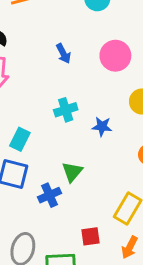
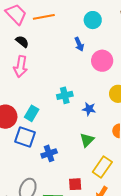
blue arrow: (63, 54) -> (79, 44), moved
green triangle: (72, 172) -> (87, 140), moved

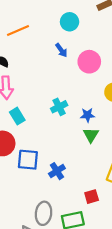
cyan rectangle: (32, 113) -> (17, 116), moved, turned -49
green triangle: (87, 140) -> (91, 135), moved

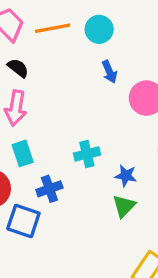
cyan circle: (70, 22) -> (99, 29), moved
blue cross: (57, 171) -> (49, 189), moved

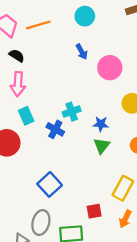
cyan circle: (99, 29) -> (85, 16), moved
blue cross: (49, 189) -> (55, 129), moved, turned -36
blue square: (23, 221) -> (50, 184), moved, turned 35

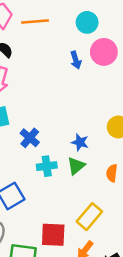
pink circle: (110, 68) -> (104, 52), moved
cyan cross: (72, 112) -> (47, 166), moved
red square: (94, 211) -> (53, 235), size x1.5

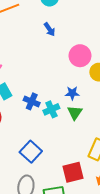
pink circle: (104, 52) -> (80, 56), moved
cyan cross: (47, 166) -> (51, 109), moved

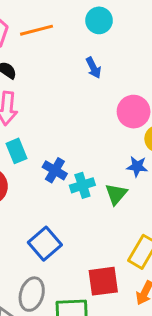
blue star: (72, 93) -> (137, 166), moved

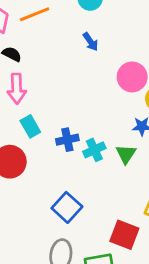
blue cross: (55, 170) -> (67, 140), turned -35
red square: (103, 281) -> (124, 235), turned 36

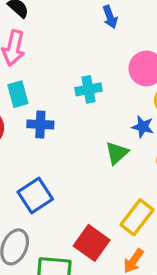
blue cross: (67, 140) -> (40, 124), moved
cyan cross: (94, 150) -> (88, 89), moved

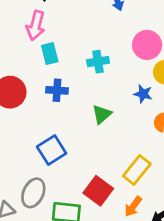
cyan rectangle: (18, 94) -> (50, 54), moved
green triangle: (117, 153) -> (102, 114), moved

